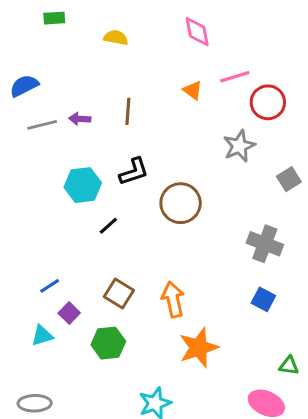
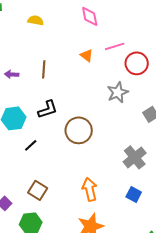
gray cross: (265, 244) -> (135, 157), turned 30
orange arrow: (173, 299) -> (90, 189), moved

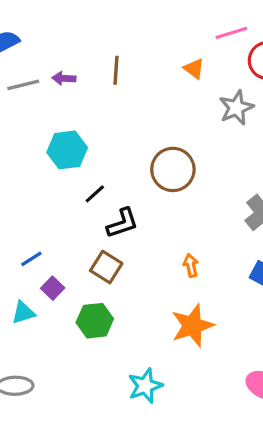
orange triangle: (87, 55) -> (194, 69), moved
black L-shape: (48, 109) -> (122, 223), moved
orange arrow: (90, 189) -> (191, 265), size x0.6

